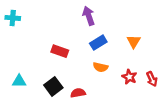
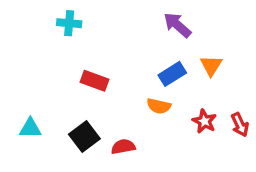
purple arrow: (89, 16) -> (177, 25), moved, turned -30
cyan cross: (13, 18) -> (69, 23), moved
blue rectangle: (98, 43) -> (172, 74), moved

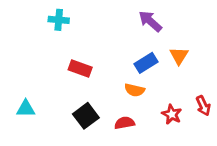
red star: (204, 121) -> (172, 114), moved
black square: (84, 136) -> (86, 116), moved
red semicircle: (123, 147) -> (125, 123), moved

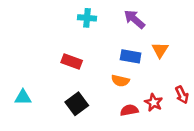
cyan cross: (59, 20) -> (87, 18), moved
blue rectangle: (146, 63) -> (131, 56), turned 42
red semicircle: (125, 123) -> (129, 110), moved

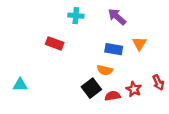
red rectangle: (72, 61) -> (55, 43), moved
black square: (77, 104) -> (91, 88), moved

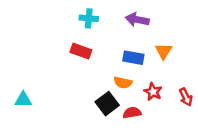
purple arrow: (117, 17) -> (137, 20), turned -30
red rectangle: (55, 43) -> (81, 51), moved
red star: (134, 89) -> (153, 92), moved

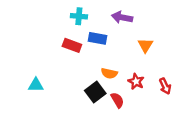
blue rectangle: (133, 58) -> (98, 38), moved
cyan triangle: (23, 100) -> (36, 85), moved
red semicircle: (132, 113) -> (117, 100), turned 70

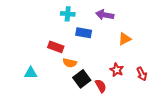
red rectangle: (72, 45) -> (56, 47), moved
orange triangle: (145, 45) -> (125, 39), turned 32
orange semicircle: (109, 73) -> (70, 63), moved

